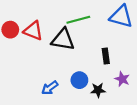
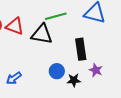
black rectangle: (106, 56) -> (81, 49), size x1.5
blue arrow: (50, 88) -> (14, 78), moved

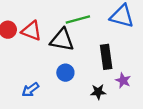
blue circle: (57, 71) -> (65, 73), moved

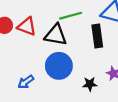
black rectangle: (106, 57) -> (97, 36), moved
blue circle: (65, 73) -> (59, 66), size x1.6

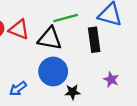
black star: (90, 84) -> (73, 92), moved

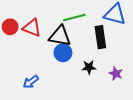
blue circle: (53, 72) -> (63, 53), moved, size x0.7
black star: (73, 92) -> (89, 67), moved

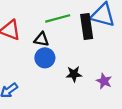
black triangle: (60, 36) -> (41, 39), size x0.6
black rectangle: (100, 37) -> (87, 27), moved

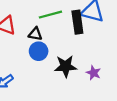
black star: (74, 74) -> (66, 66), size x1.5

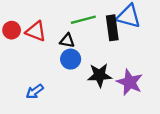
purple star: (94, 73) -> (130, 82), size x1.6

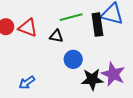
blue circle: (71, 59) -> (73, 59), moved
black star: (100, 75) -> (92, 79), moved

